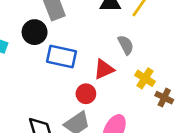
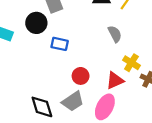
blue rectangle: (62, 56) -> (60, 44), size x0.7
red triangle: (104, 69) -> (115, 80), moved

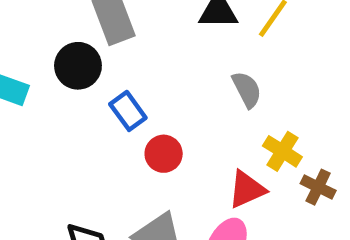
blue rectangle: (60, 44) -> (128, 111), turned 42
red circle: (81, 76) -> (164, 154), moved

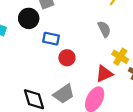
blue rectangle: (128, 111) -> (51, 39), turned -42

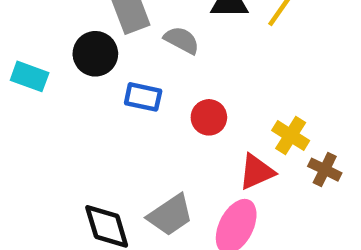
gray semicircle: (104, 29) -> (182, 40), moved, turned -35
red circle: (67, 58) -> (209, 117), moved

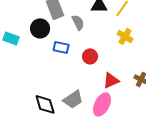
gray semicircle: (182, 40) -> (78, 22), turned 35
yellow cross: (291, 136) -> (125, 36), moved

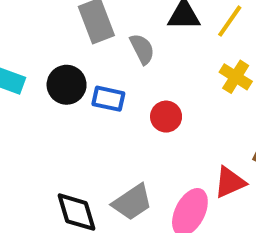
black circle: (40, 28) -> (67, 85), moved
red triangle: (111, 80) -> (230, 182), moved

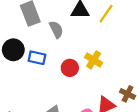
yellow cross: (236, 77) -> (94, 60), moved

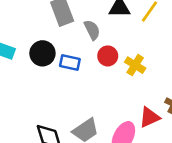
red circle: (70, 68) -> (108, 56), moved

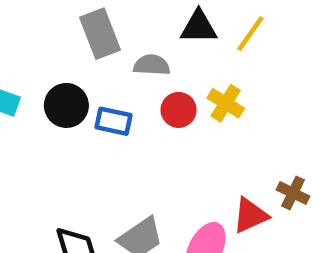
gray semicircle: (92, 30) -> (152, 65), turned -60
yellow cross: (135, 65) -> (226, 103), moved

